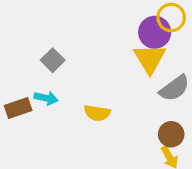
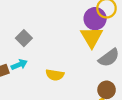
cyan arrow: (46, 98) -> (19, 65), turned -35

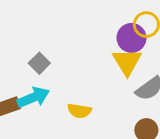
cyan arrow: (19, 65) -> (33, 97), size x1.5

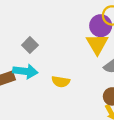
cyan arrow: (33, 97) -> (25, 71), turned 30

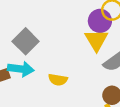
gray square: (30, 45) -> (26, 41), size x1.5

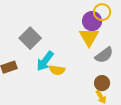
cyan arrow: (21, 69) -> (45, 61), moved, turned 120

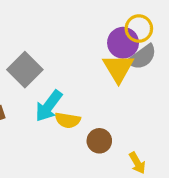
gray semicircle: (104, 55) -> (142, 57), moved
brown circle: (102, 83) -> (99, 141), moved

